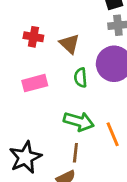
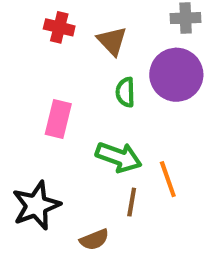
pink rectangle: (35, 83) -> (58, 119), moved, turned -65
brown line: (75, 153) -> (132, 202), moved

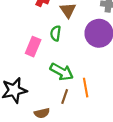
green semicircle: (125, 92) -> (56, 33), moved

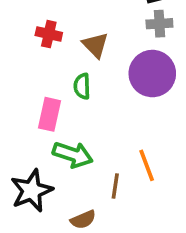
green arrow: (62, 72) -> (73, 155), moved

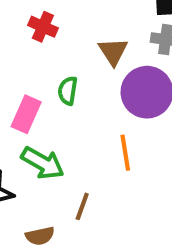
brown triangle: (95, 45) -> (113, 51), moved
orange line: (147, 165) -> (125, 153), moved

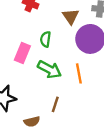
green arrow: (43, 163) -> (49, 69), moved

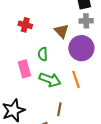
pink rectangle: (22, 53) -> (24, 69), turned -30

